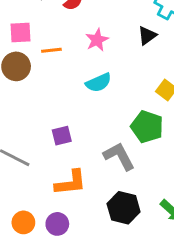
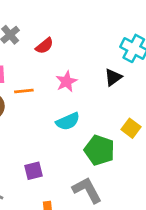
green pentagon: (147, 127) -> (99, 150), moved

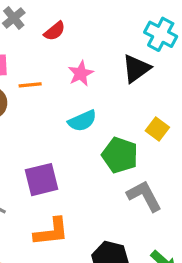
black triangle: (113, 77) -> (136, 69), size x1.4
purple square: (33, 171) -> (42, 180), size x1.5
gray L-shape: (87, 190) -> (144, 196), moved

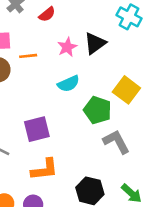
black triangle: (136, 69) -> (95, 43), moved
yellow square: (157, 129) -> (126, 90), size x1.5

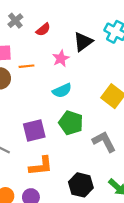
black triangle: (95, 43) -> (83, 42), moved
green pentagon: (97, 110) -> (71, 123), moved

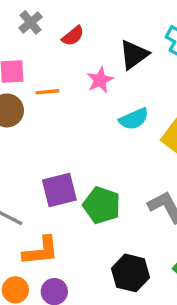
cyan semicircle: (62, 91) -> (134, 119), moved
green pentagon: (71, 123) -> (102, 205), moved
orange L-shape: (41, 166) -> (41, 251), moved

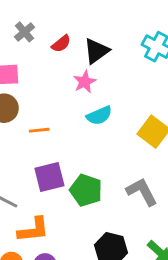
black triangle: (134, 55) -> (96, 51), moved
orange line: (48, 92) -> (39, 130), moved
cyan semicircle: (134, 119) -> (99, 115), moved

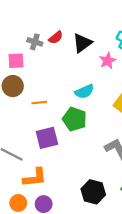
gray cross: (25, 32) -> (35, 42), moved, turned -32
pink star: (85, 82) -> (108, 61), moved
green pentagon: (86, 190) -> (74, 119), moved

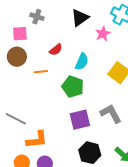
red semicircle: (56, 37) -> (56, 50), moved
cyan semicircle: (84, 92) -> (82, 62), turned -42
purple square: (47, 138) -> (80, 120), moved

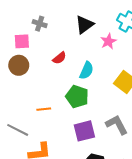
orange line: (41, 72) -> (44, 109), moved

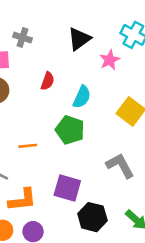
red semicircle: (59, 58) -> (48, 81), turned -32
purple square: (84, 131) -> (67, 188), moved, turned 30

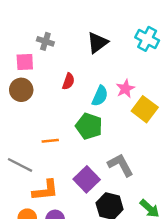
pink star: (110, 60) -> (125, 89), moved
gray L-shape: (120, 166) -> (120, 165), moved
purple square: (67, 188) -> (87, 179), turned 30

